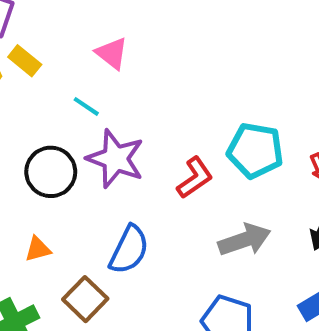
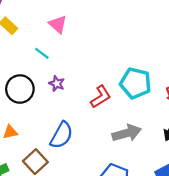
purple star: (115, 159) -> (57, 84), size x0.5

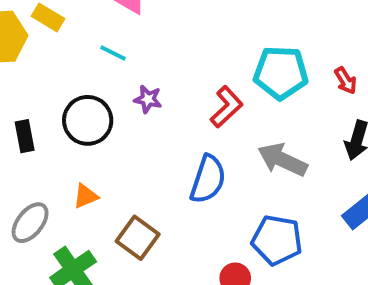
gray arrow: (127, 133) -> (282, 160), turned -128
blue semicircle: (62, 135) -> (208, 179), moved

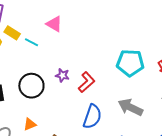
cyan line: (113, 53) -> (32, 42), moved
red L-shape: (227, 107) -> (87, 82), moved

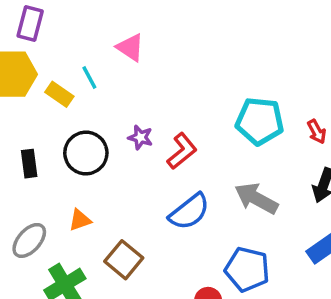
yellow rectangle: (12, 33) -> (59, 94), moved
cyan line: (32, 42) -> (89, 77), turned 32
blue semicircle: (92, 117) -> (189, 212), turned 30

